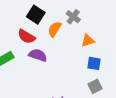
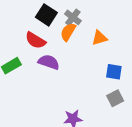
gray cross: (73, 17) -> (73, 17), moved
orange triangle: (88, 41) -> (99, 38), moved

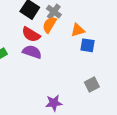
red semicircle: (35, 40) -> (31, 34), moved
blue square: (114, 72) -> (87, 45), moved

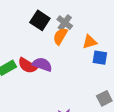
red semicircle: (31, 34) -> (27, 66), moved

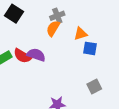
black square: (40, 20) -> (14, 14), moved
gray cross: (65, 23) -> (57, 16), turned 32

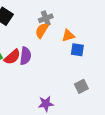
purple semicircle: (36, 55) -> (25, 56), turned 78
red semicircle: (22, 56) -> (12, 57), turned -72

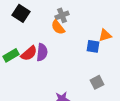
orange semicircle: (42, 30) -> (58, 27), turned -70
orange triangle: (68, 36) -> (105, 35), moved

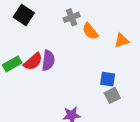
orange semicircle: (58, 27) -> (90, 31), moved
blue square: (93, 46) -> (108, 79), moved

